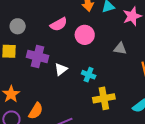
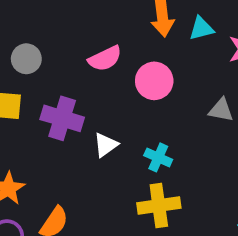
yellow cross: (104, 98) -> (159, 205), moved

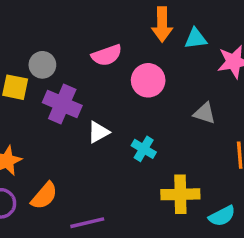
gray circle: (26, 59) -> (42, 65), moved
yellow cross: (159, 205) -> (180, 194), moved

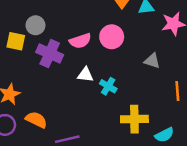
pink semicircle: (107, 55) -> (80, 41), moved
white triangle: (98, 132) -> (85, 75), moved, turned 35
orange semicircle: (44, 196) -> (36, 120), turned -105

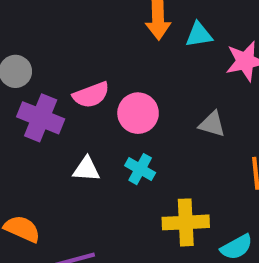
pink circle: (112, 37) -> (138, 113), moved
white triangle: (85, 75) -> (86, 169), moved

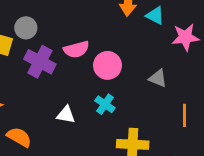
cyan triangle: (199, 35) -> (155, 16), turned 30
white triangle: (86, 169) -> (66, 115), moved

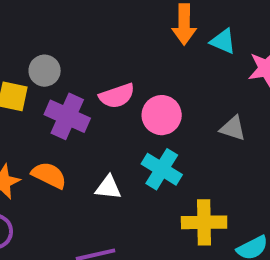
cyan cross: (105, 104) -> (162, 169), size x1.4
orange semicircle: (19, 137) -> (49, 175), moved

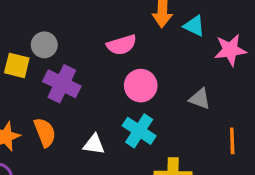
pink semicircle: (117, 96) -> (122, 45), moved
orange semicircle: (49, 175) -> (45, 132), turned 40

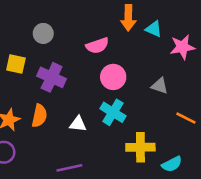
gray circle: (44, 45) -> (43, 33), moved
orange semicircle: (45, 132) -> (39, 116), turned 35
orange line: (232, 141) -> (186, 118), turned -60

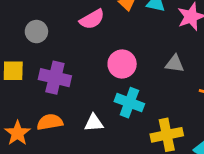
pink semicircle: (97, 46) -> (92, 19), moved
orange semicircle: (39, 116) -> (50, 122), turned -100

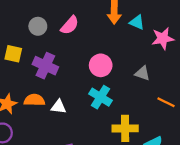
pink semicircle: (92, 19) -> (70, 25), moved, turned -30
white triangle: (94, 123) -> (59, 107), moved

